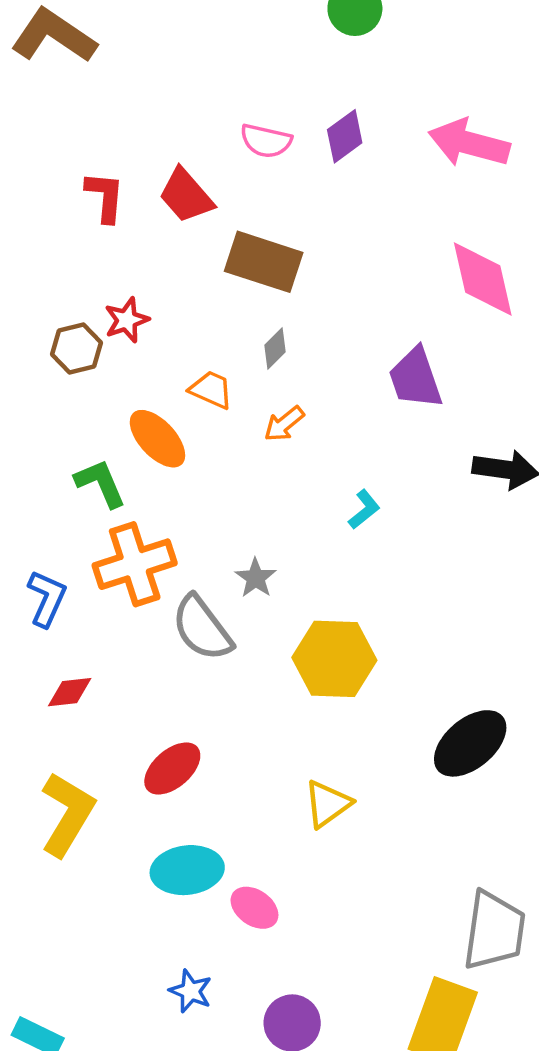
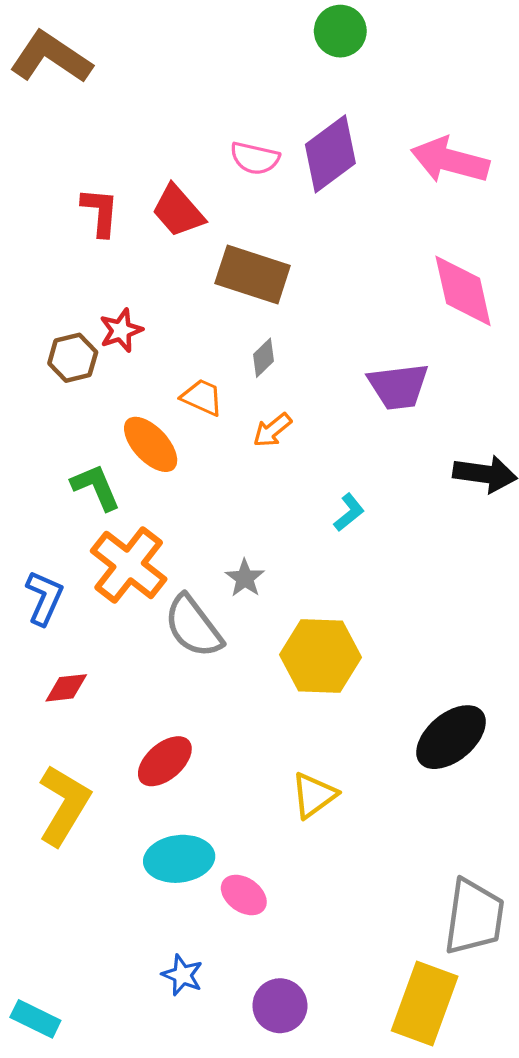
purple diamond: (345, 136) -> (330, 154), size x1.5
purple trapezoid: (415, 378) -> (398, 386), turned -78
orange cross: (135, 564) -> (129, 565), turned -34

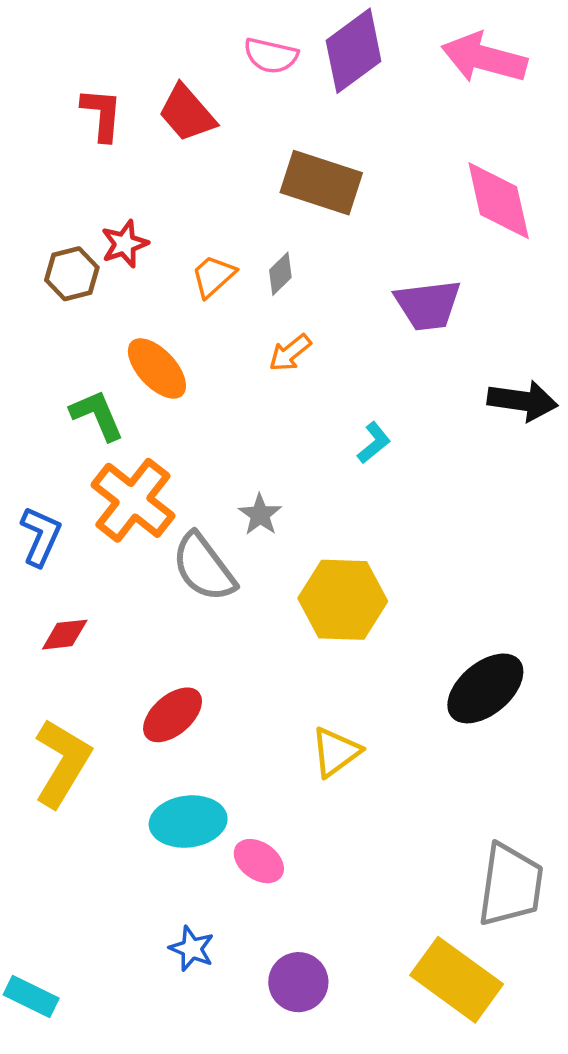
brown rectangle: (253, 274) -> (321, 183), moved
orange trapezoid: (202, 397) -> (213, 276), moved, turned -66
yellow rectangle: (425, 1004) -> (457, 980), turned -74

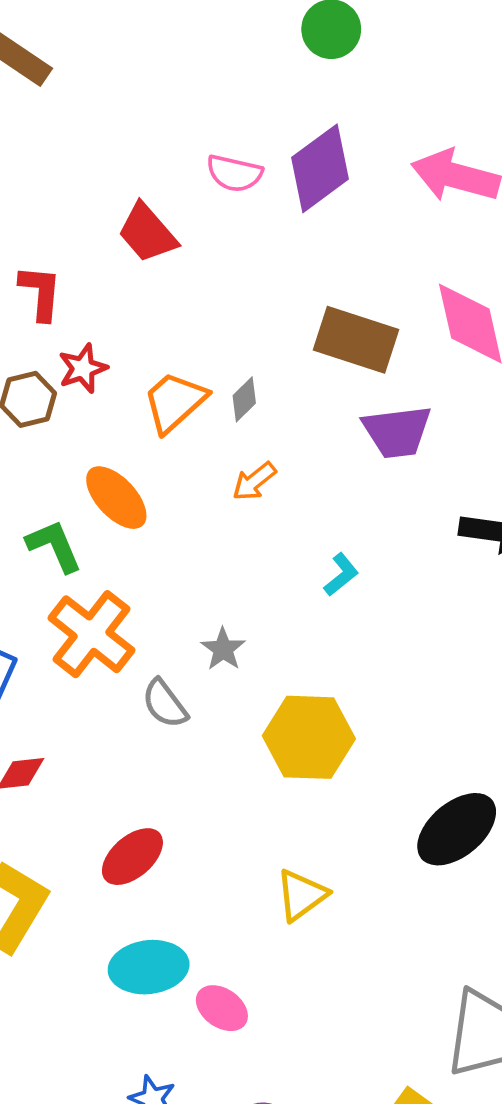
red L-shape: (102, 114) -> (41, 293), moved
brown rectangle: (321, 183) -> (356, 340), moved
orange trapezoid: (213, 276) -> (175, 402), size x1.4
gray semicircle: (204, 567) -> (165, 704), size x0.7

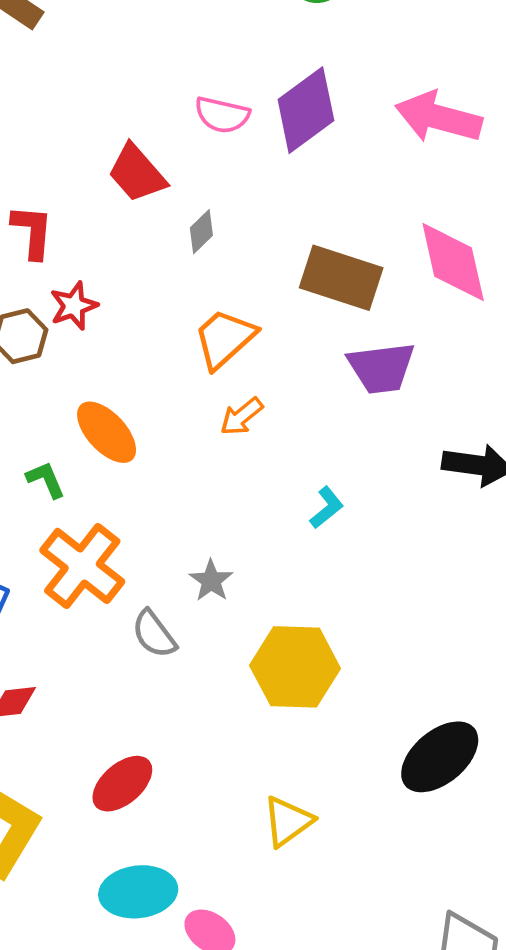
gray diamond: (244, 399) -> (201, 232), moved
orange trapezoid: (175, 402) -> (224, 339), moved
green L-shape: (54, 546) -> (46, 480), size x0.7

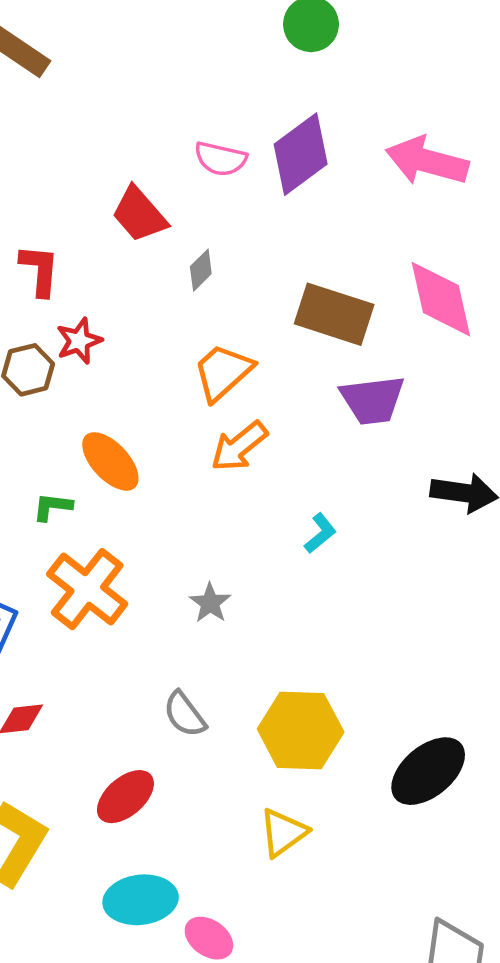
orange arrow: (242, 416) -> (239, 446), size x1.4
green L-shape: (46, 480) -> (52, 507), turned -60
gray semicircle: (154, 634) -> (185, 714), moved
yellow hexagon: (295, 667) -> (301, 730), moved

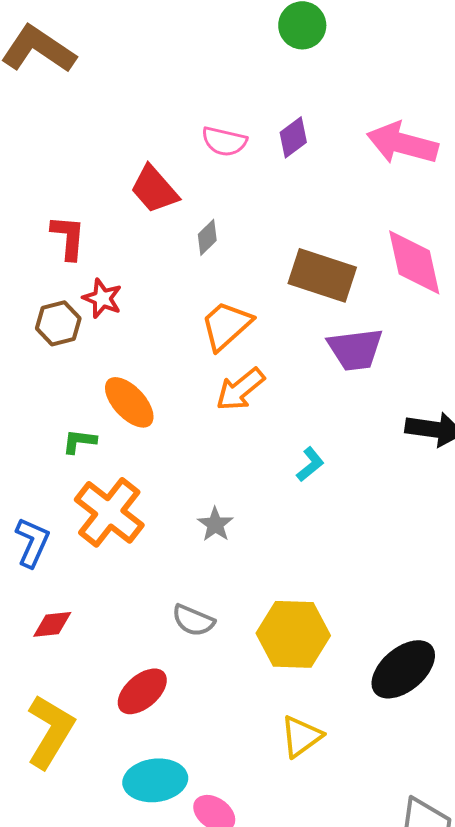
purple diamond: (301, 154) -> (293, 137), size x0.6
red star: (79, 341) -> (102, 298), turned -30
gray semicircle: (185, 714) -> (193, 620), turned -30
yellow triangle: (283, 833) -> (301, 736), moved

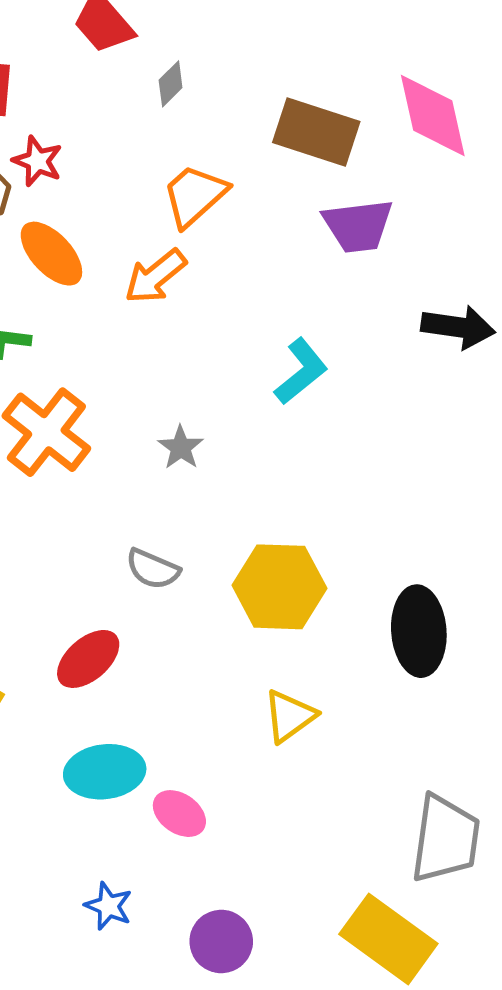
orange arrow: (240, 389) -> (155, 276), moved
orange ellipse: (129, 402) -> (51, 254), moved
cyan L-shape: (310, 464) -> (301, 371), size x1.5
black ellipse: (403, 669) -> (419, 631), turned -54

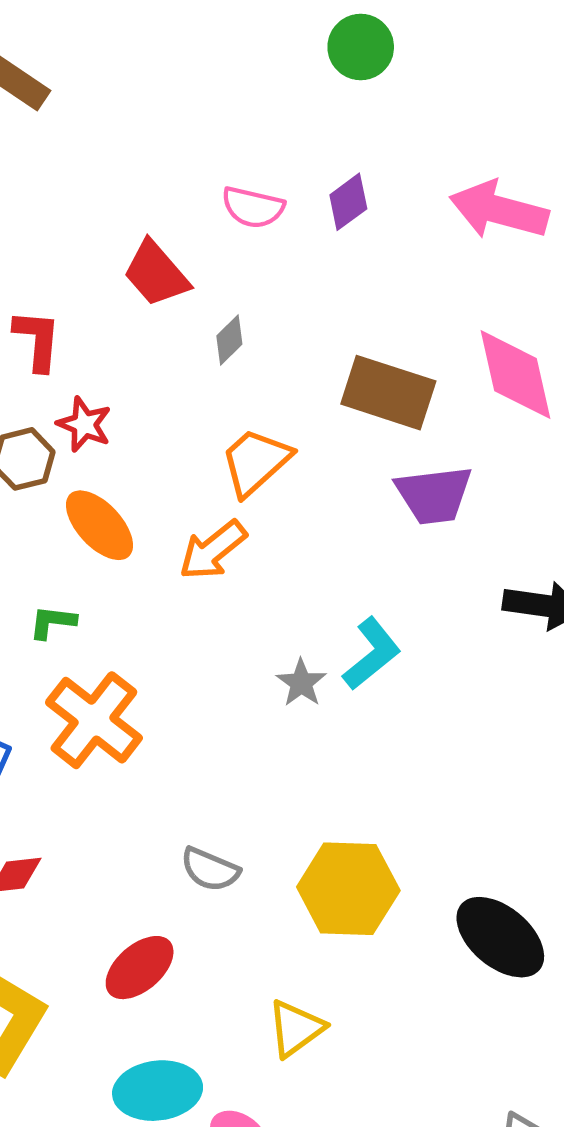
gray star: (181, 447) -> (301, 683), moved
black ellipse: (419, 631) -> (500, 937), turned -46
yellow triangle: (290, 716) -> (296, 1028), moved

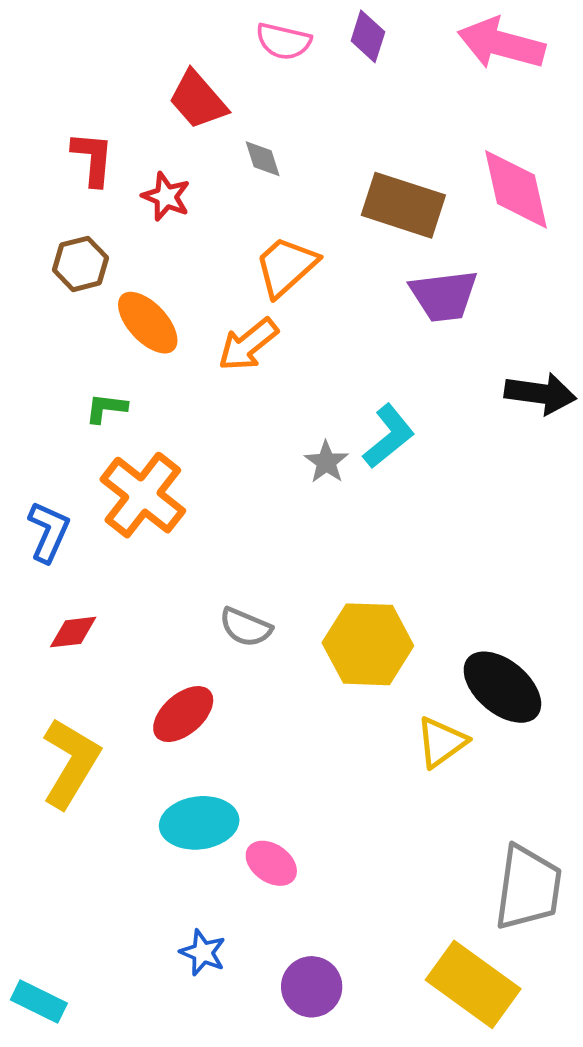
purple diamond: (348, 202) -> (368, 36), turned -36
gray diamond: (229, 340) -> (263, 159), turned -63
red star: (84, 424) -> (166, 197), moved
yellow triangle: (296, 1028) -> (441, 742), moved

